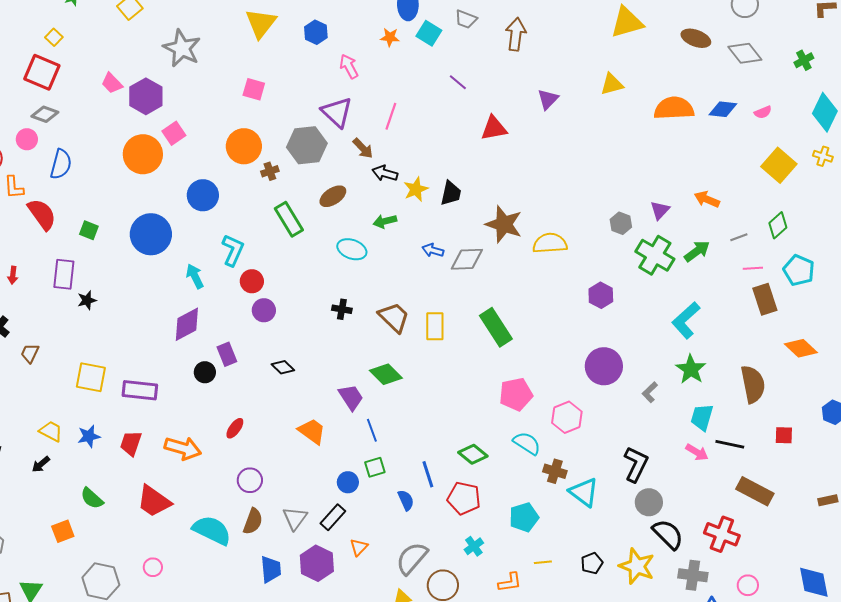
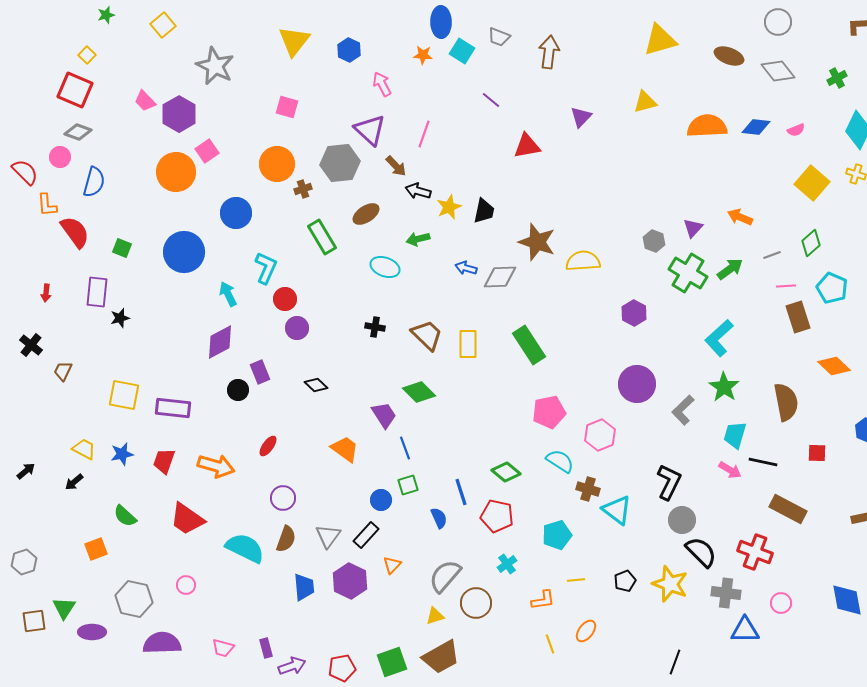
gray L-shape: (650, 392) -> (683, 410), size x1.4

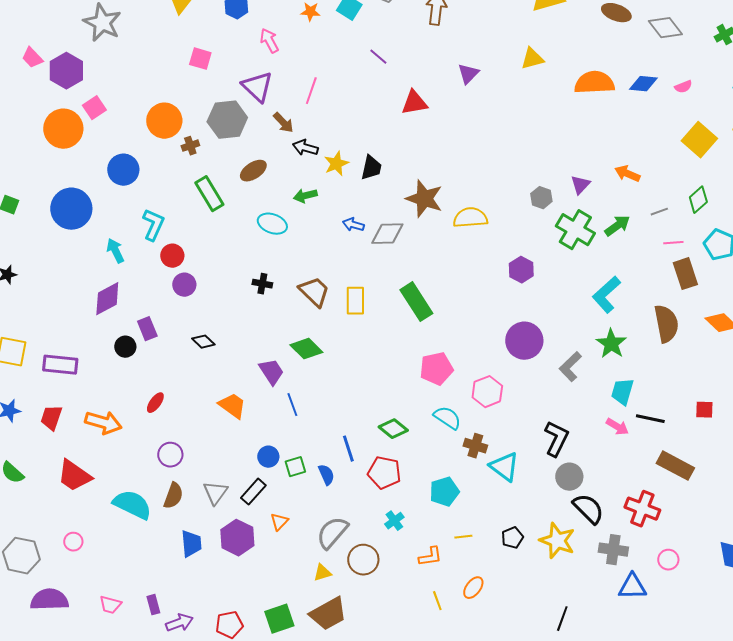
pink square: (287, 107) -> (200, 59), moved
brown semicircle: (786, 402) -> (666, 324), moved
green square: (408, 485) -> (295, 467), moved

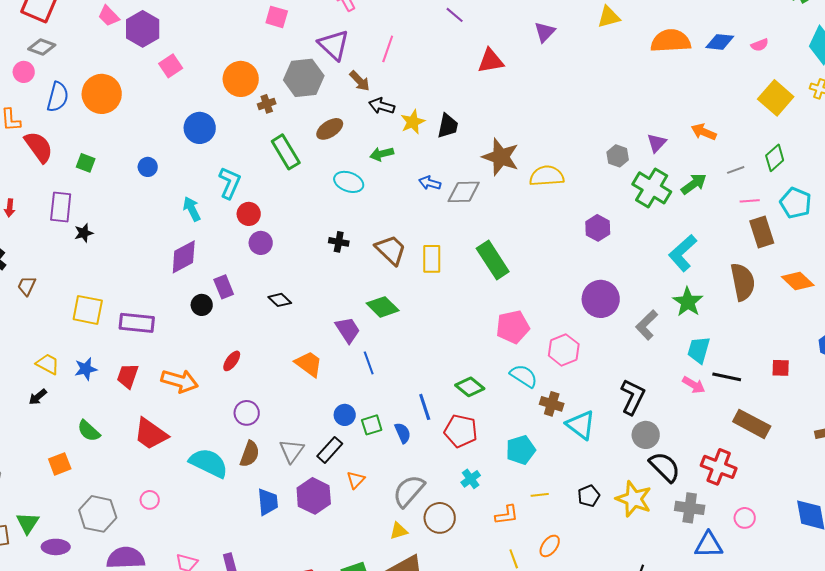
orange circle: (63, 129) -> (102, 94), moved
blue circle: (71, 209) -> (148, 167), size x0.5

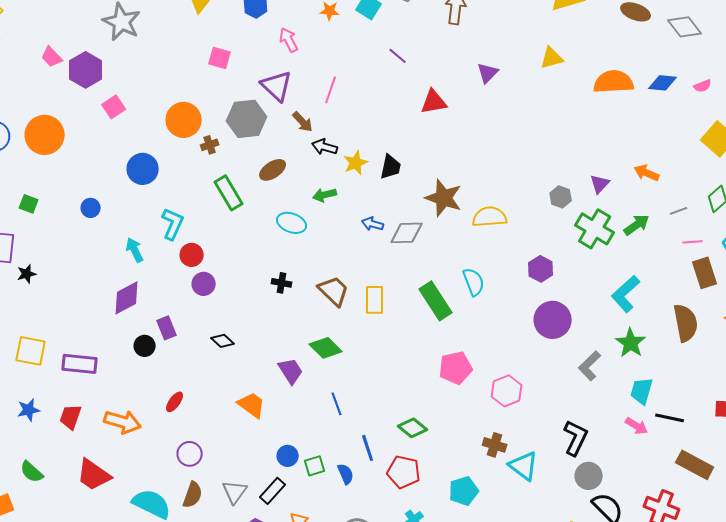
purple circle: (601, 299) -> (553, 320), moved
blue line: (369, 363) -> (337, 404), moved
cyan semicircle: (524, 376) -> (474, 282), moved, turned 36

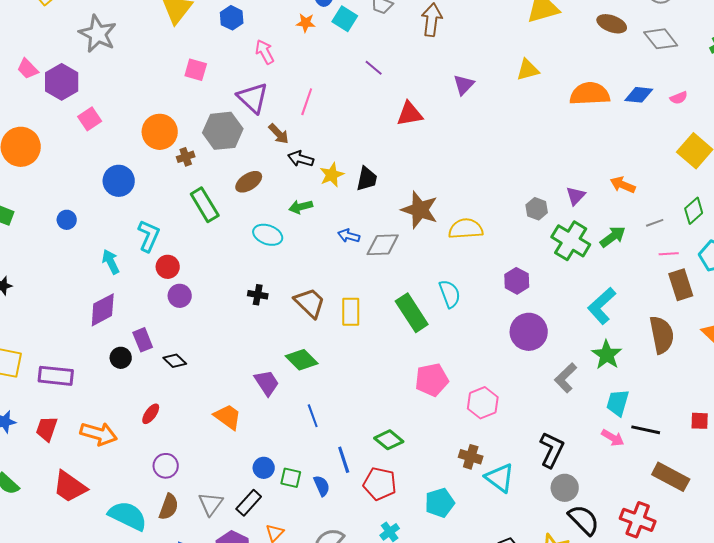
black diamond: (223, 341) -> (175, 361), moved
green square: (315, 466) -> (291, 478), turned 30

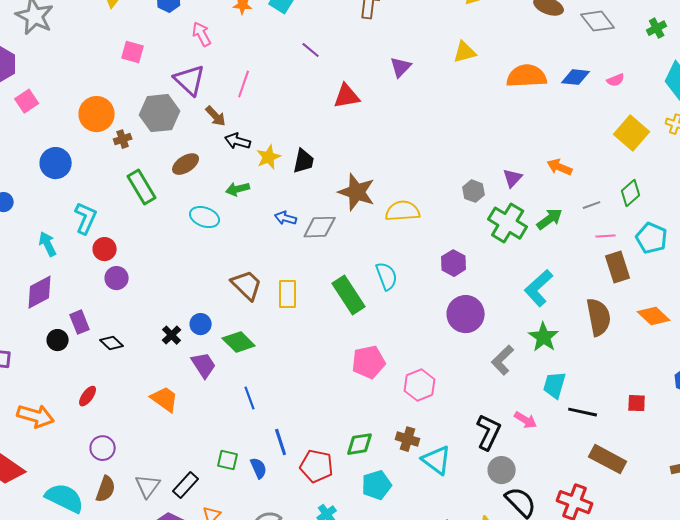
black cross: (258, 295) -> (172, 335), moved, turned 36
pink arrow: (613, 438) -> (526, 420), moved
green diamond: (389, 440) -> (360, 444), moved, turned -48
blue circle: (264, 468) -> (201, 324), moved

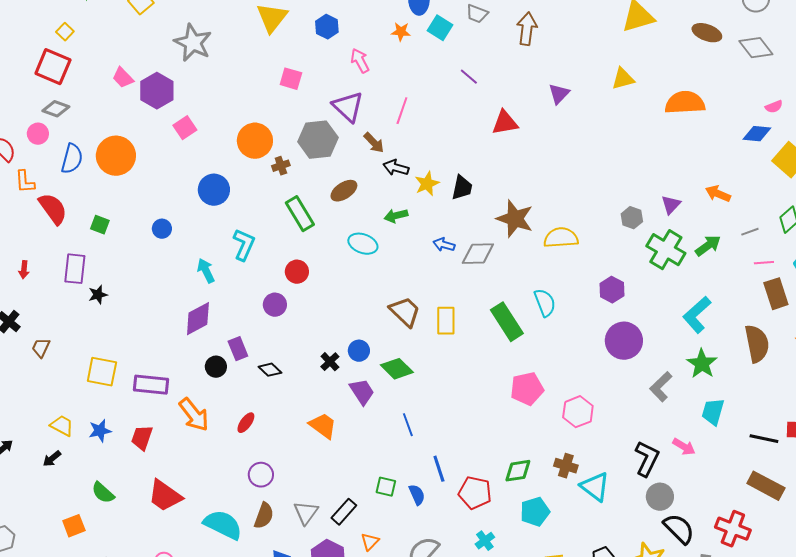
blue diamond: (576, 77) -> (757, 134), moved
red circle: (105, 249) -> (297, 272), moved
black line: (583, 412) -> (764, 439), moved
orange arrow: (36, 416) -> (194, 415), moved, turned 36

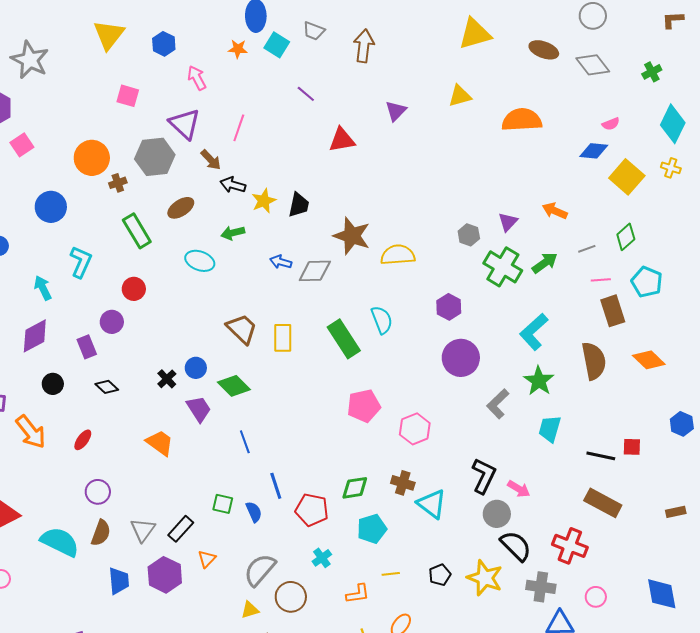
purple rectangle: (238, 349) -> (87, 347), moved
pink arrow: (684, 447) -> (519, 489), moved

